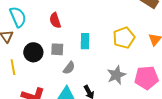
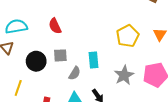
cyan semicircle: (18, 17) -> (16, 26), turned -70
cyan rectangle: (85, 41) -> (94, 60), moved
yellow line: (13, 67) -> (18, 88), moved, turned 35

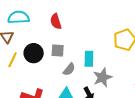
gray star: (124, 75) -> (103, 77), moved
yellow line: (18, 88) -> (13, 60), moved

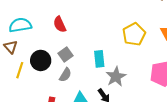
gray square: (58, 51) -> (65, 54), turned -32
gray semicircle: (69, 69) -> (65, 75), moved

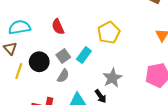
yellow pentagon: (134, 34) -> (109, 33), moved
cyan rectangle: (99, 59) -> (84, 55), moved, turned 42

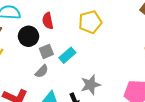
yellow pentagon: (109, 33) -> (90, 22), moved
black circle: (39, 62) -> (28, 36), moved

